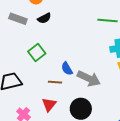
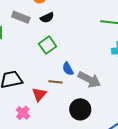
green square: (37, 53) -> (48, 45), moved
red triangle: (49, 105) -> (39, 94), moved

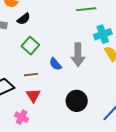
gray arrow: (89, 80) -> (78, 55), moved, turned 75
brown line: (55, 82) -> (31, 75), moved

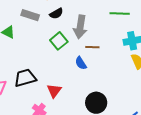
gray arrow: (78, 55) -> (80, 27), moved
brown line: (31, 75) -> (92, 47), moved

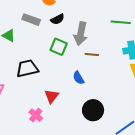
green square: (59, 41) -> (59, 47), turned -30
blue semicircle: (81, 63) -> (78, 78), moved
black trapezoid: (25, 78) -> (27, 68), moved

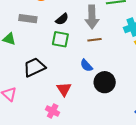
black semicircle: (57, 19) -> (62, 19), moved
gray arrow: (81, 34) -> (92, 17), moved
black circle: (93, 110) -> (105, 82), moved

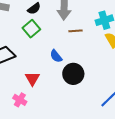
green square: (60, 39) -> (31, 29), turned 36
brown line: (95, 40) -> (75, 31), moved

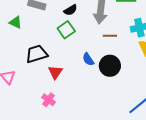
black circle: (73, 74) -> (110, 66), moved
red triangle: (32, 79) -> (55, 72), moved

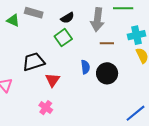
green triangle: (16, 22) -> (13, 20), moved
blue semicircle: (88, 59) -> (85, 67), turned -152

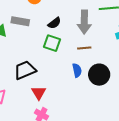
green square: (63, 38) -> (52, 43), turned -30
brown line: (107, 43) -> (84, 48), moved
red triangle: (53, 80) -> (39, 93), moved

